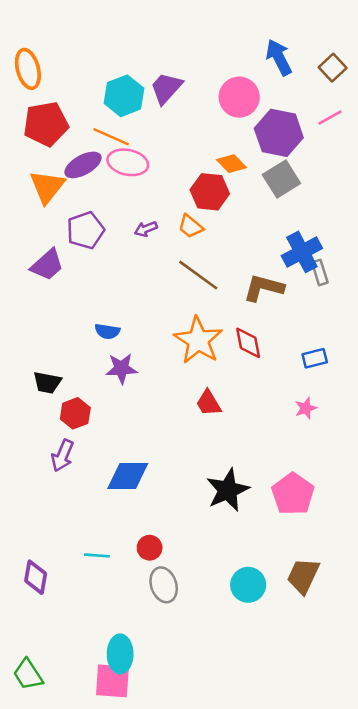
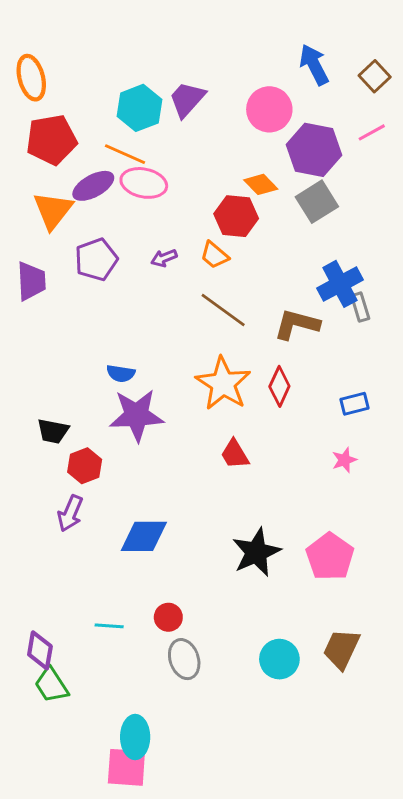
purple trapezoid: (47, 265) -> (31, 281), moved, turned -51
red diamond: (248, 343) -> (279, 386), turned 36
purple star: (121, 368) -> (137, 415), size x1.5
green trapezoid: (28, 674) -> (51, 685), moved

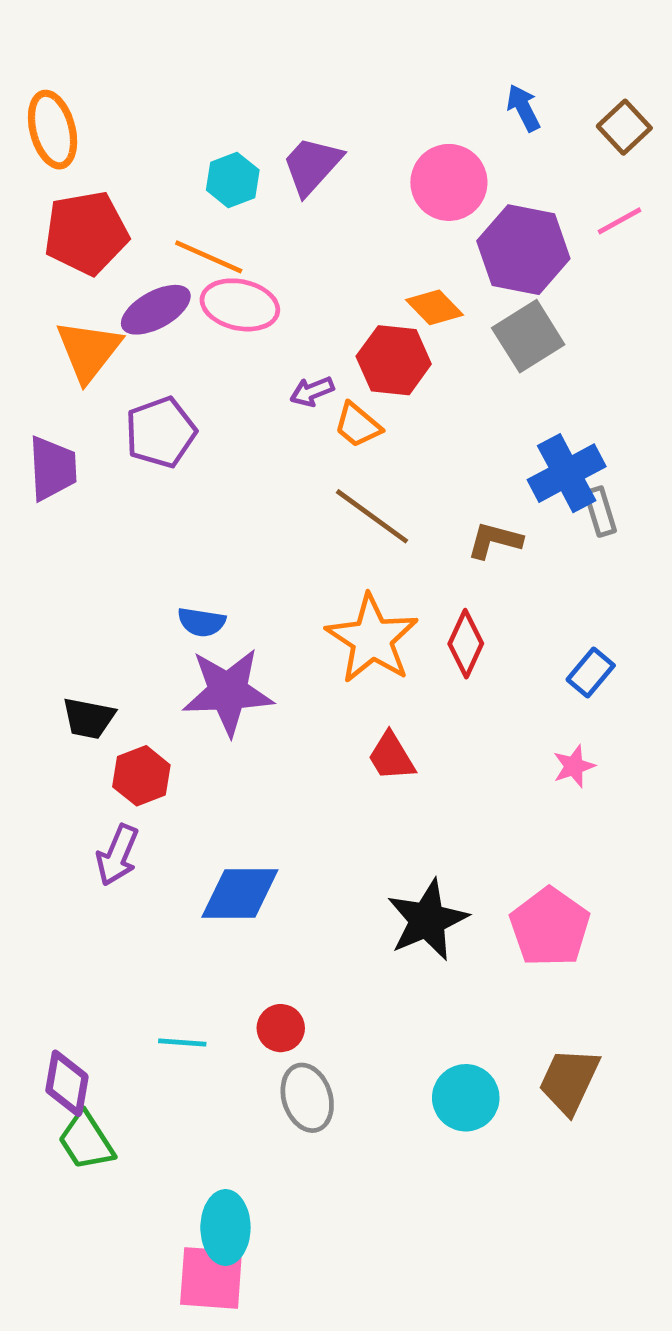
blue arrow: (314, 65) -> (523, 108), size x0.7
cyan hexagon: (139, 108) -> (233, 180), size x0.7
purple arrow: (164, 258) -> (312, 391), moved
brown L-shape: (297, 324) -> (495, 540), size x0.7
blue rectangle: (354, 404) -> (591, 673), turned -36

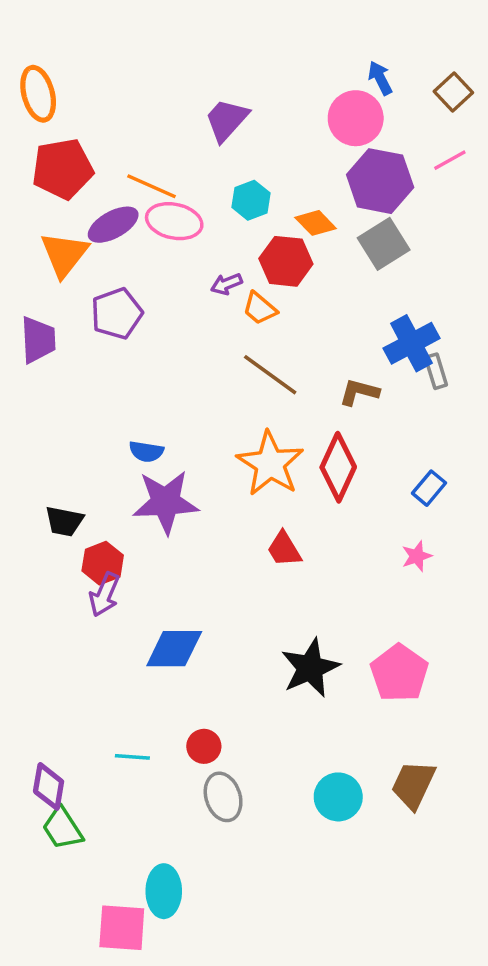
cyan hexagon: (233, 180) -> (251, 200), moved
pink circle: (449, 182) -> (356, 118), moved
red diamond: (466, 644) -> (338, 467), size x1.4
purple arrow: (117, 855) -> (104, 595), moved
pink square: (211, 1278) -> (122, 928), moved

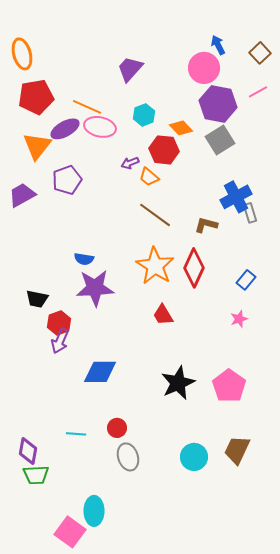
purple trapezoid: (38, 340) -> (22, 195), turned -116
green trapezoid: (63, 828) -> (36, 475), turned -60
pink square: (122, 928) -> (70, 532), turned 32

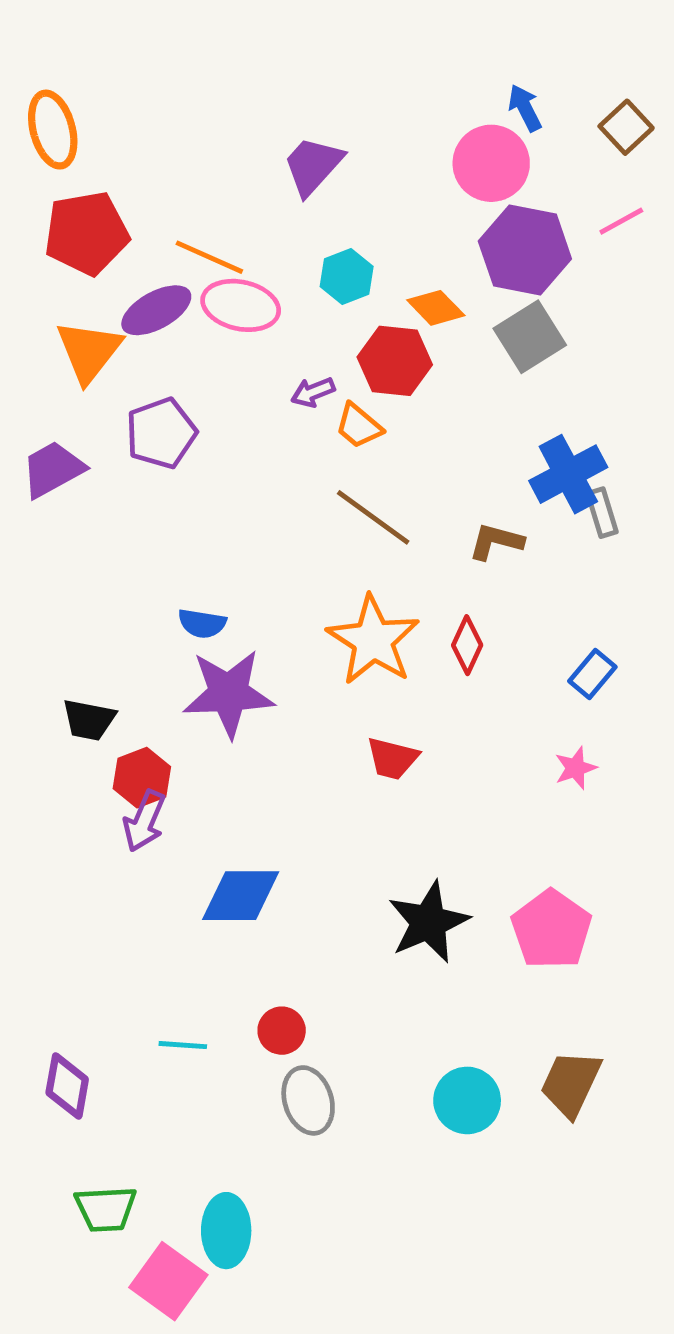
red diamond: (194, 268) -> (467, 645), size x0.6
red trapezoid: (163, 315) -> (392, 758), turned -45
green trapezoid: (36, 475) -> (106, 1209), moved

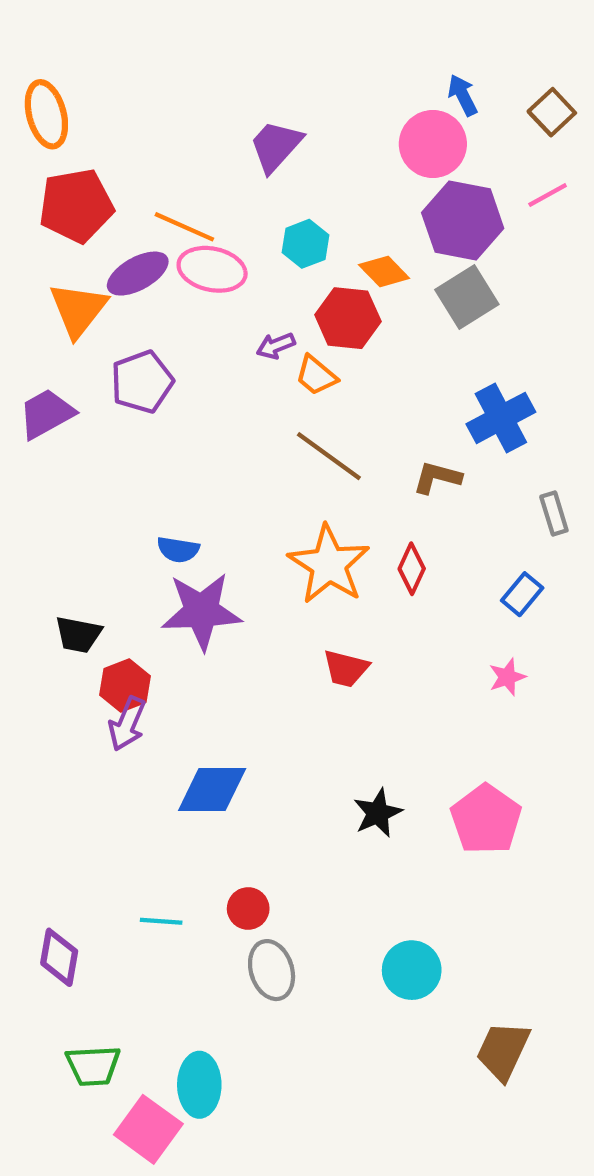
gray rectangle: (602, 513) -> (554, 514), moved
black star: (429, 922) -> (378, 813), size x0.7
brown trapezoid: (571, 1084) -> (503, 1051), moved

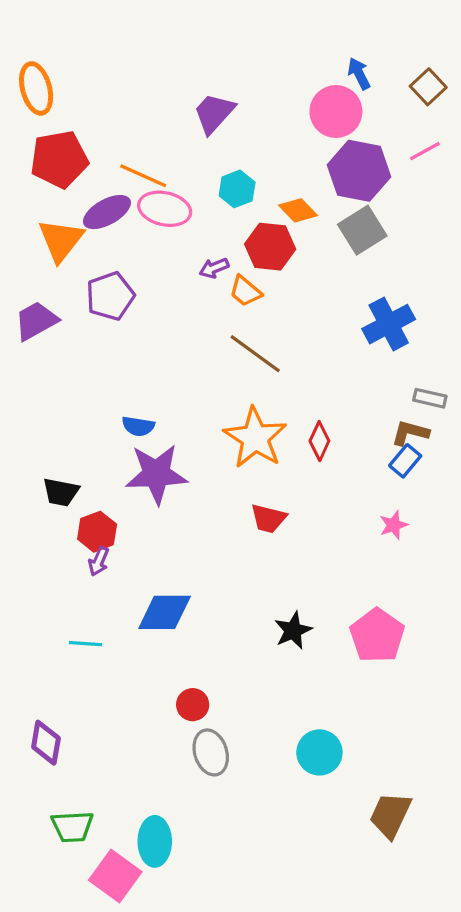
brown L-shape: (437, 477) -> (410, 433), moved
gray rectangle: (554, 514) -> (430, 398), turned -60
purple arrow: (127, 724) -> (99, 561), size x0.7
cyan line: (161, 921) -> (86, 644), moved

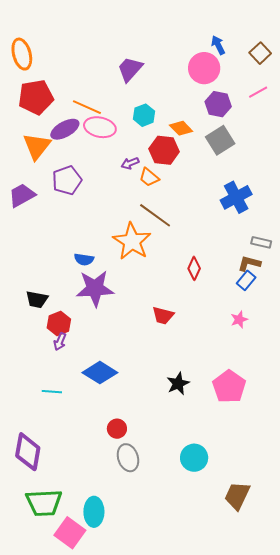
purple hexagon: (359, 171) -> (218, 104), size x0.7
orange star: (255, 438) -> (132, 241), moved
blue diamond: (165, 612) -> (100, 373), turned 32
purple diamond: (46, 743) -> (28, 452), size x1.4
green trapezoid: (72, 827) -> (44, 503), size x1.4

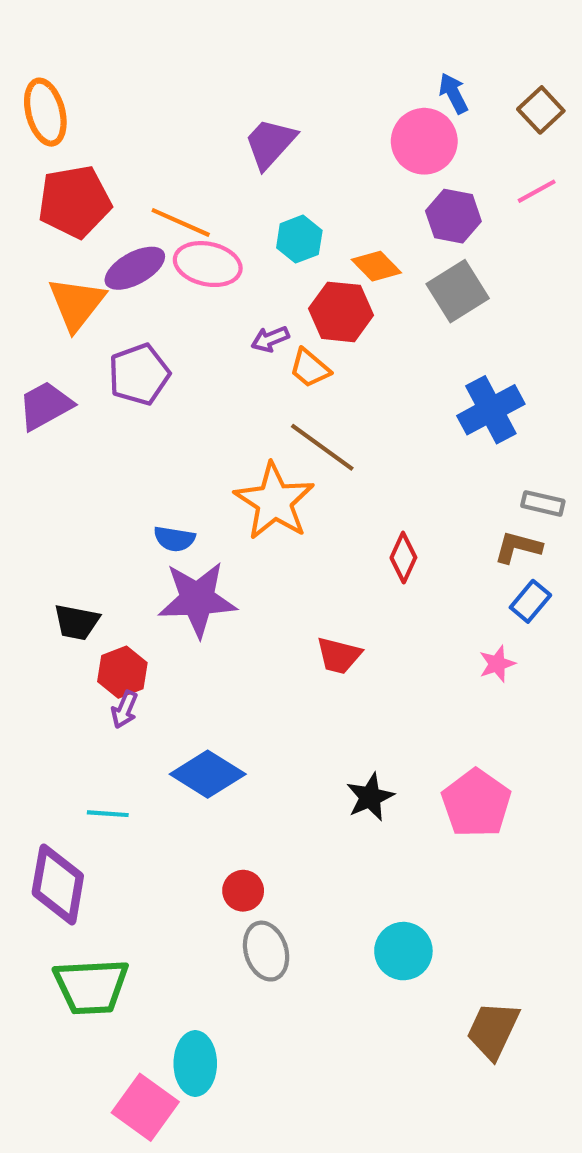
blue rectangle: (246, 280) -> (530, 601), moved
purple diamond: (28, 452) -> (58, 884), moved
green trapezoid: (44, 503) -> (91, 986), moved

